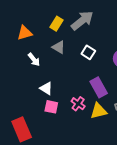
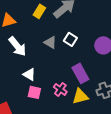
gray triangle: (59, 47) -> (50, 42), moved
white arrow: (34, 60) -> (17, 46), size x1.5

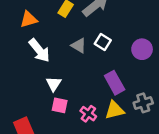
white triangle: (29, 74) -> (54, 84), turned 32
pink cross: (60, 89) -> (88, 114), moved

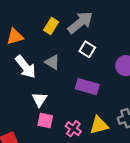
white square: (103, 42) -> (87, 49), moved
gray triangle: (79, 46) -> (52, 62), moved
purple rectangle: (115, 83) -> (87, 87), moved, turned -45

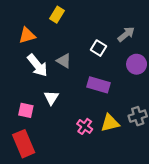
gray arrow: (80, 22) -> (126, 34), moved, size x0.7
yellow rectangle: (51, 26) -> (57, 15), moved
pink square: (45, 120) -> (26, 110), moved

